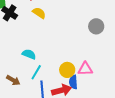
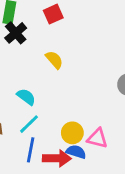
yellow semicircle: (39, 13) -> (54, 60), moved
blue semicircle: (73, 82) -> (76, 152), turned 96

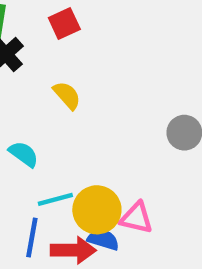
cyan line: (29, 124) -> (55, 199), moved, turned 30
yellow circle: (72, 133) -> (97, 210), size x1.4

